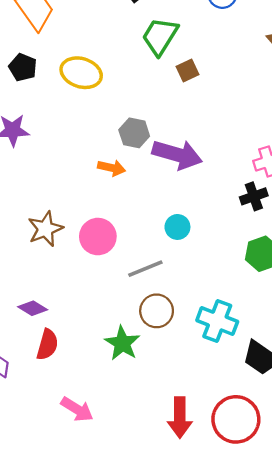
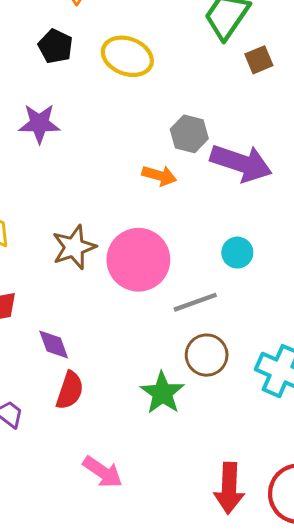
pink circle: (98, 237) -> (138, 260), size x1.4
purple diamond: (33, 308) -> (54, 344), turned 36

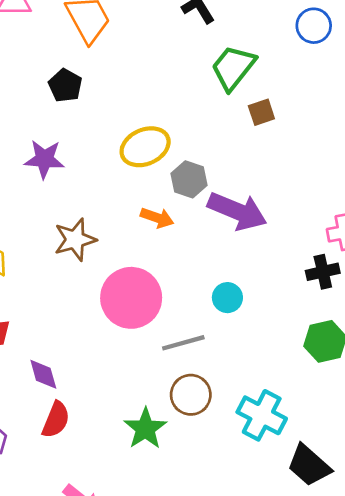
yellow ellipse: (127, 56) -> (145, 147), moved, turned -48
brown star: (74, 247) -> (75, 240), moved

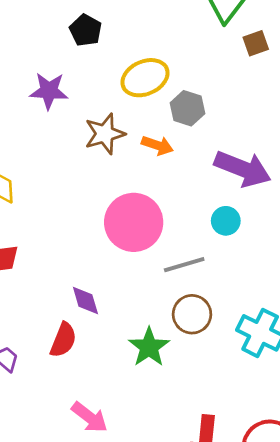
black pentagon: (65, 85) -> (86, 30), moved
purple arrow: (237, 211) -> (243, 169), moved
brown star: (75, 240) -> (105, 134), moved
purple diamond: (43, 374) -> (85, 301), moved

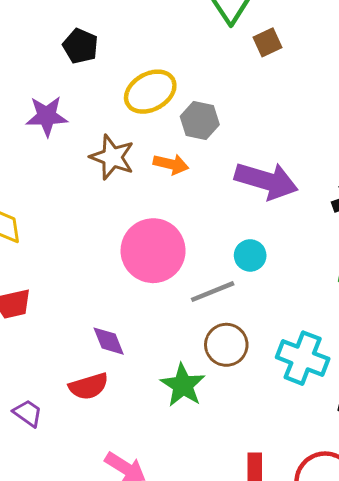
brown star: (105, 134) -> (112, 157), turned -30
cyan circle: (226, 221) -> (250, 255), moved
red semicircle: (63, 340) -> (89, 386), turned 57

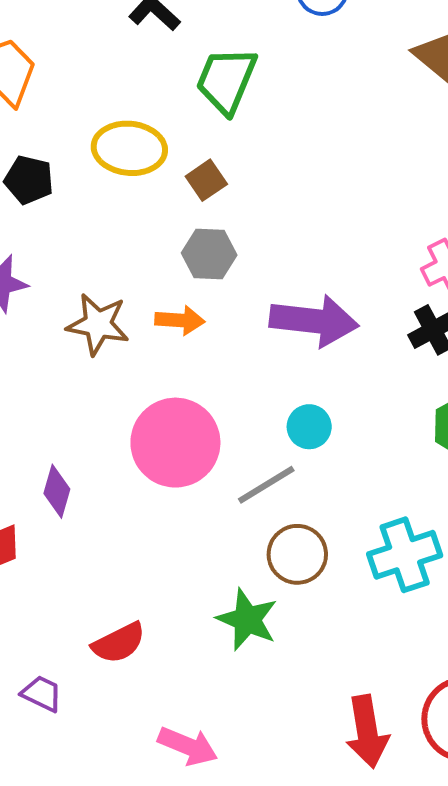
brown square: (267, 42) -> (206, 180), moved
yellow ellipse: (150, 92) -> (129, 148), moved, turned 45
purple diamond: (109, 341) -> (57, 491), moved, turned 48
cyan cross: (303, 358) -> (405, 555), turned -30

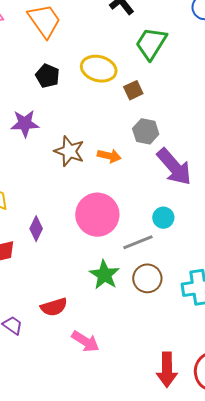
gray hexagon: (209, 254) -> (146, 131), moved
purple arrow: (314, 321) -> (174, 167), turned 33
green star: (247, 620) -> (104, 275), moved
pink arrow: (188, 746) -> (85, 341), moved

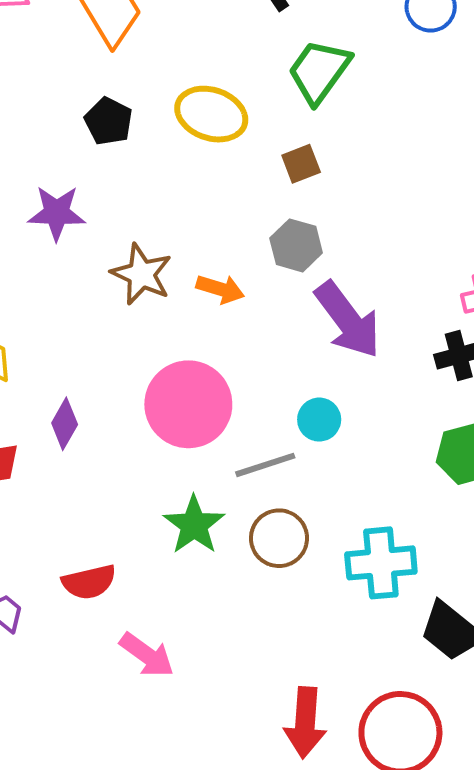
brown square: (133, 90) -> (301, 164), moved

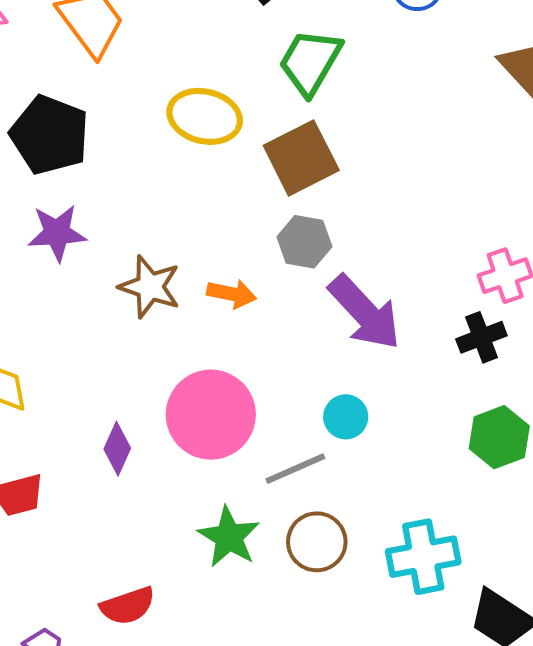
black pentagon: (109, 121) -> (50, 135), moved, size x1.6
brown square: (301, 164) -> (301, 158), size x1.8
purple diamond: (65, 424) -> (117, 449), moved

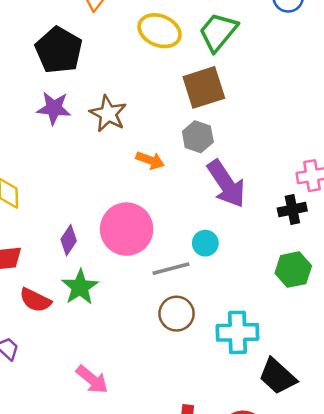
yellow ellipse: (205, 116) -> (160, 31), moved
brown star: (150, 287) -> (108, 114), moved
green star: (229, 537) -> (80, 287), moved
red semicircle: (128, 606) -> (35, 300), moved, turned 36

